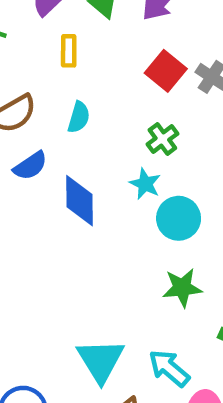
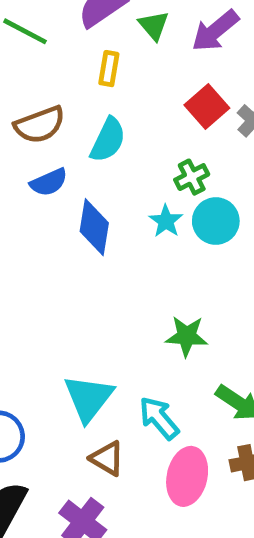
cyan semicircle: (79, 117) -> (108, 140), size x1.4
cyan circle: (179, 218) -> (216, 221), moved

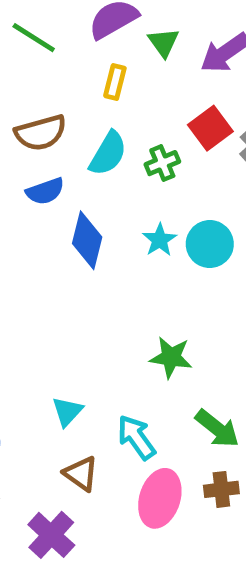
green cross: (192, 177) -> (162, 163), moved
cyan triangle: (89, 398) -> (67, 411), size x0.6

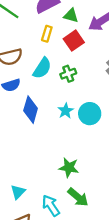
green triangle: (164, 42) -> (71, 16), turned -42
red square: (210, 128) -> (74, 41), moved
green arrow: (217, 429) -> (78, 197), moved

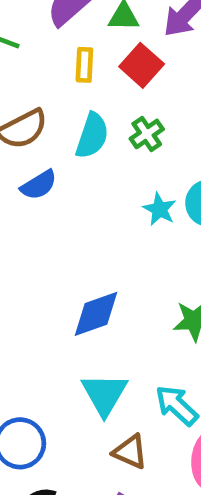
blue diamond: (31, 110) -> (96, 314), moved, turned 68
cyan triangle: (18, 192) -> (104, 394), size x1.5

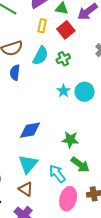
blue semicircle: (39, 185) -> (15, 73), turned 119
brown triangle: (130, 452) -> (26, 189), moved

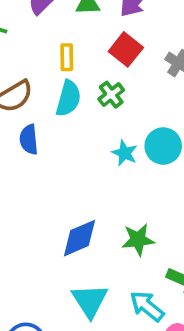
yellow rectangle: (42, 26) -> (67, 57), moved
red square: (66, 30) -> (126, 49), moved
green star: (70, 140) -> (138, 240), moved

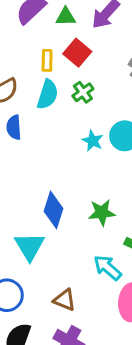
red square: (126, 49) -> (77, 53), moved
blue diamond: (80, 238) -> (54, 210), turned -51
cyan triangle: (90, 301) -> (29, 246), moved

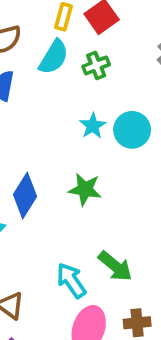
green star: (102, 213) -> (85, 189), moved

